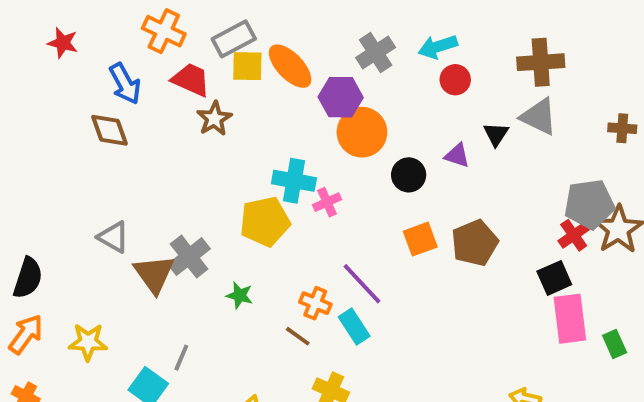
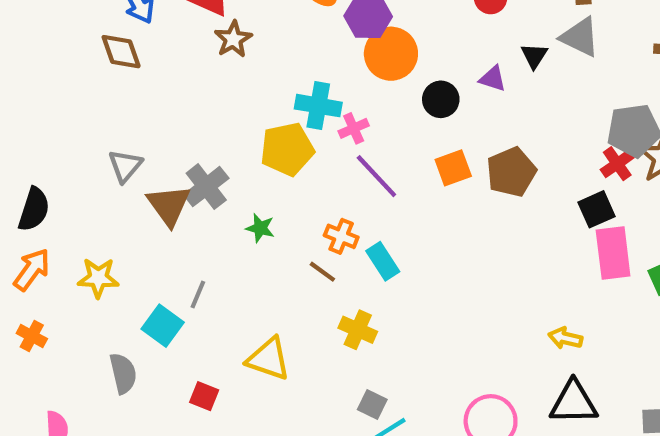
gray triangle: (113, 237) -> (125, 166), turned 40
purple line: (362, 284) -> (376, 176), moved

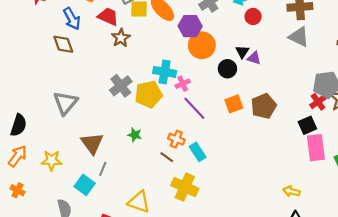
black triangle: (534, 56) -> (242, 52), moved
gray triangle: (125, 166) -> (65, 103), size x1.4
gray cross: (206, 187) -> (121, 86), moved
brown triangle: (169, 205) -> (92, 143), moved
yellow cross: (358, 330) -> (185, 187), size x1.4

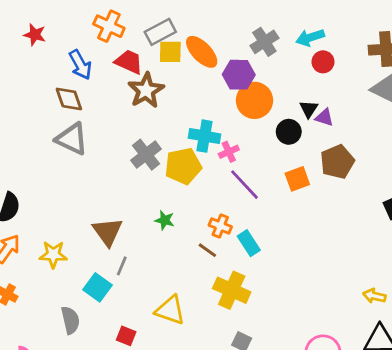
brown star: (121, 38) -> (146, 90), size x1.4
gray triangle: (65, 103) -> (72, 139), moved, turned -45
brown pentagon: (264, 106) -> (337, 162), moved

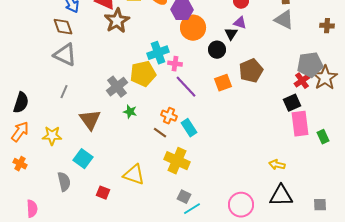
purple triangle: (324, 118) -> (240, 23), moved
cyan cross: (205, 136) -> (158, 53), turned -30
pink cross: (229, 152) -> (175, 64), turned 32
gray cross: (146, 155) -> (117, 87), moved
gray line: (122, 266) -> (64, 92), moved

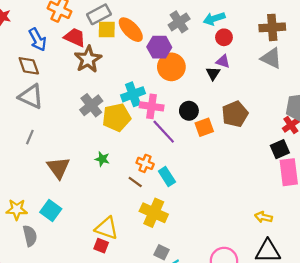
black circle: (217, 50) -> (189, 111), moved
pink cross: (175, 64) -> (152, 106), size x1.5
gray cross: (117, 87) -> (91, 105), moved
yellow star: (52, 136) -> (17, 209), moved
red square: (103, 193) -> (101, 246), moved

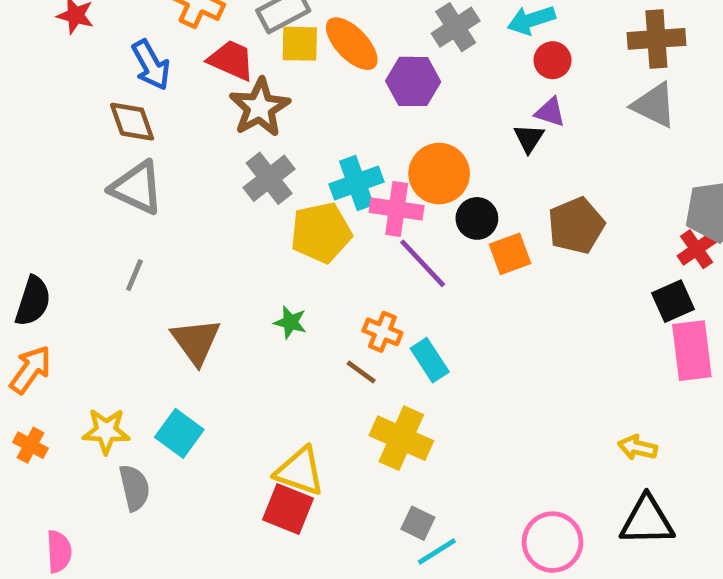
orange circle: (171, 67) -> (439, 174), moved
gray cross: (91, 105) -> (269, 178), moved
red square: (101, 246) -> (288, 509), size x1.5

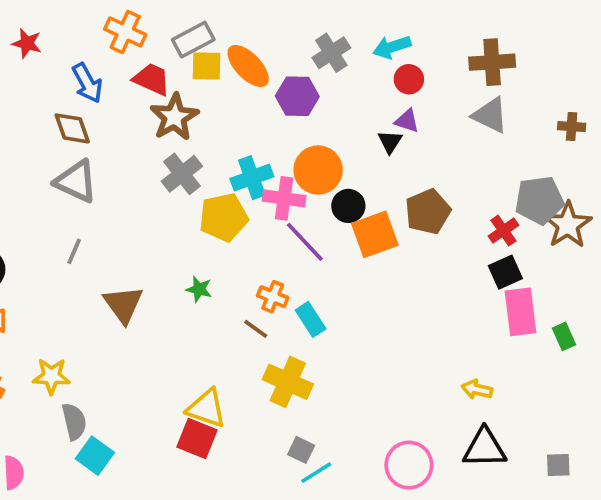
red cross: (697, 249) -> (503, 231), moved
orange square: (510, 254) -> (375, 234), size x1.4
cyan square: (179, 433) -> (95, 456), moved

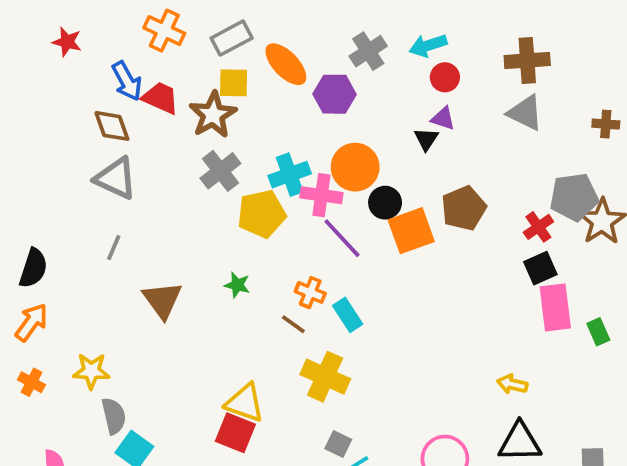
yellow square: (207, 66) -> (234, 83), moved
red trapezoid: (152, 79) -> (161, 98), moved

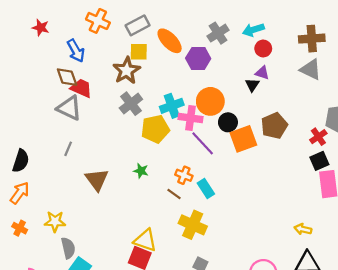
red trapezoid: (161, 98) -> (81, 88), moved

